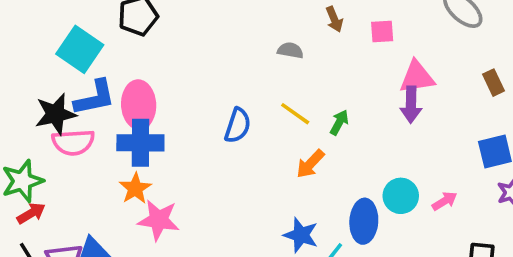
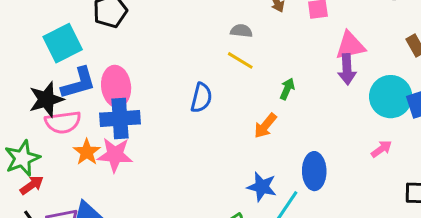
cyan square: (80, 49) -> (63, 43), turned 33
yellow line: (295, 114) -> (240, 60), moved
orange star: (135, 188) -> (87, 152), moved
cyan circle: (401, 196) -> (391, 97), moved, size x1.4
pink star: (159, 220) -> (115, 155), moved

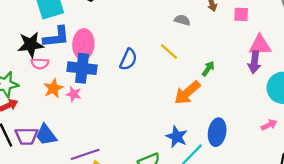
yellow line: (240, 60) -> (169, 51), moved
blue semicircle: (201, 98) -> (128, 59), moved
pink semicircle: (63, 122) -> (40, 63), size x0.7
orange arrow: (265, 126) -> (187, 93), size x1.4
pink star: (115, 155) -> (74, 94), size x0.6

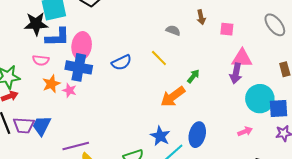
black star: (31, 45) -> (36, 24), moved
blue semicircle: (128, 59) -> (121, 63), turned 36
blue trapezoid: (46, 135) -> (42, 126), turned 60

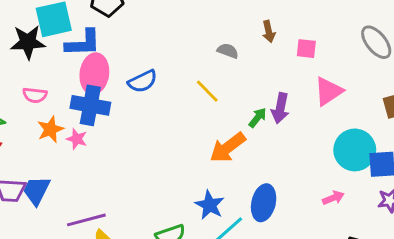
blue L-shape: (57, 37) -> (83, 43), moved
pink triangle: (242, 58) -> (328, 91), turned -35
blue semicircle: (121, 63) -> (143, 81), moved
purple arrow: (236, 73) -> (280, 108), moved

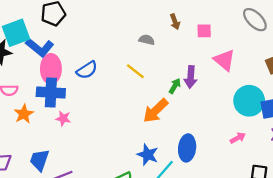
blue L-shape: (83, 43) -> (40, 47), turned 48
pink triangle: (328, 91) -> (224, 60), turned -40
pink star: (77, 139) -> (63, 118), moved
blue trapezoid: (36, 191) -> (39, 160), moved

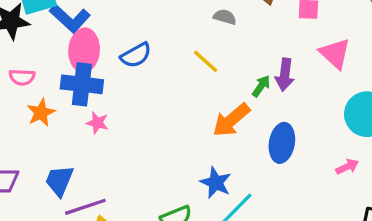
blue ellipse: (187, 148) -> (282, 143), moved

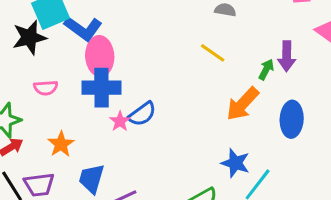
blue semicircle: (136, 55) -> (142, 114), moved
orange star: (41, 113) -> (61, 144), moved
pink star: (97, 123) -> (120, 121), turned 30

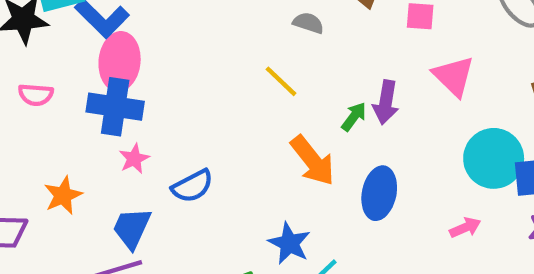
orange arrow: (243, 104) -> (313, 161), turned -90
blue semicircle: (142, 114) -> (192, 186), moved
orange star: (61, 144) -> (63, 195), moved
blue trapezoid: (92, 179) -> (132, 228), moved

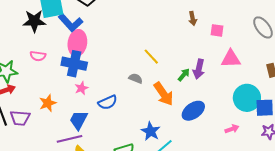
gray semicircle: (308, 23) -> (136, 78), moved
pink triangle: (454, 76) -> (231, 59), turned -50
blue ellipse: (379, 193) -> (193, 111), turned 40

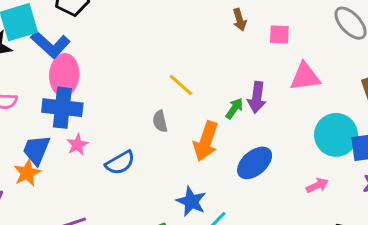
gray semicircle: (136, 78) -> (160, 121), turned -120
orange arrow: (164, 94) -> (206, 141), turned 60
blue trapezoid: (78, 120) -> (36, 150), moved

